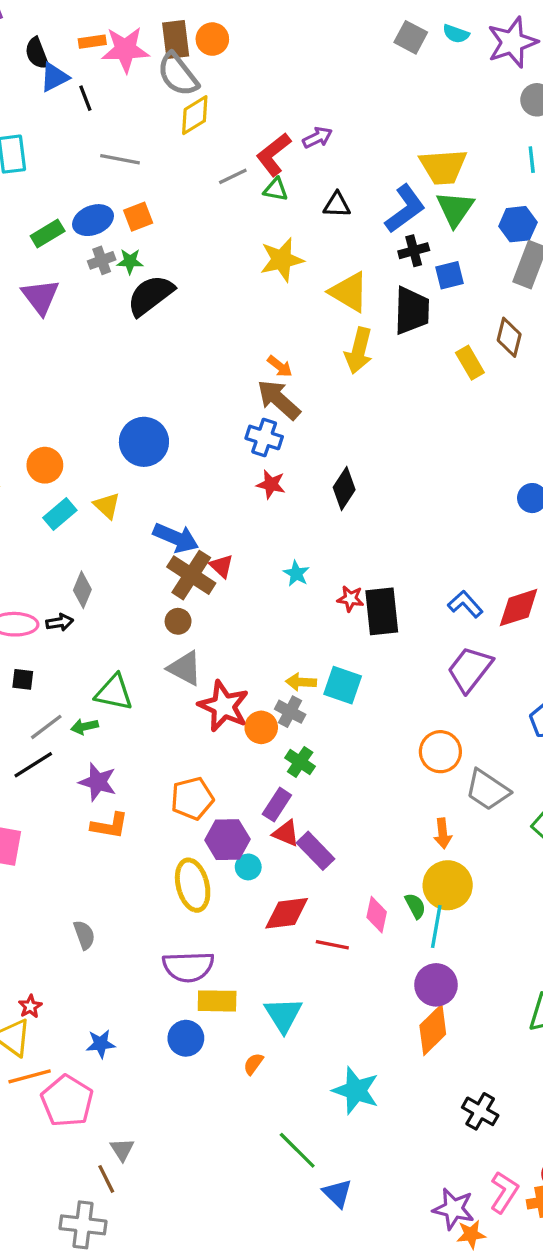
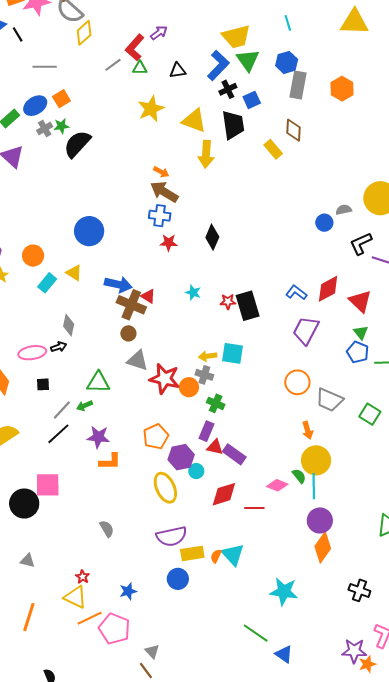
pink diamond: (377, 915) -> (277, 485), turned -70
orange semicircle: (253, 1064) -> (216, 556), moved

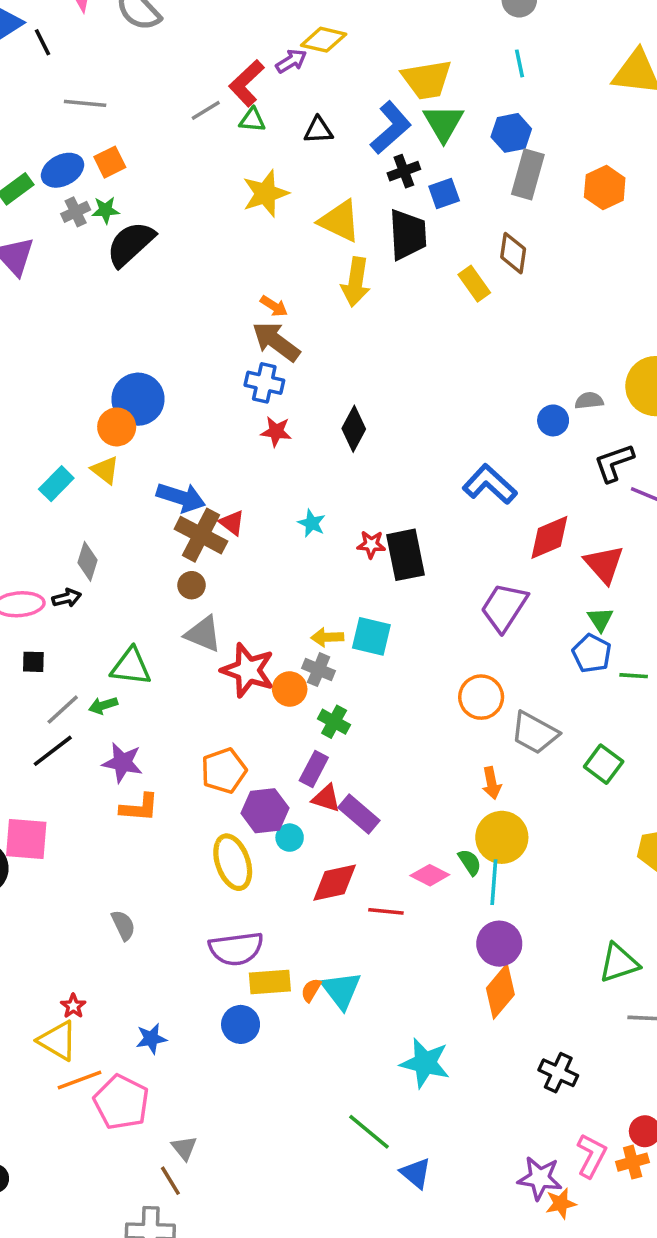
yellow diamond: (84, 33) -> (324, 40), moved, turned 50
orange circle: (33, 256) -> (117, 427), moved
blue L-shape: (296, 292) -> (490, 484), moved, size x1.4

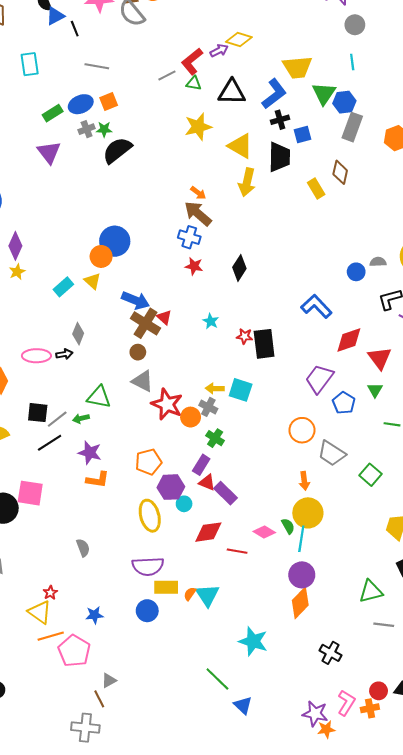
green triangle: (443, 123) -> (324, 94), moved
black triangle: (318, 130) -> (232, 92), size x1.6
blue pentagon: (592, 653) -> (344, 403), moved
black square: (33, 662) -> (38, 413), moved, size x1.5
gray triangle: (184, 1148) -> (109, 680), turned 35

